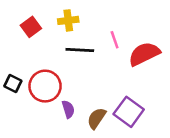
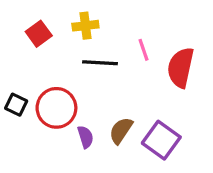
red semicircle: (144, 54) -> (181, 68), turned -52
brown semicircle: (97, 118) -> (121, 130), moved

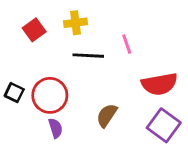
red semicircle: (181, 68) -> (159, 84), moved, turned -112
purple semicircle: (85, 137) -> (56, 128), moved
purple square: (161, 140) -> (164, 125), moved

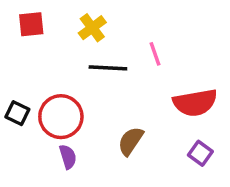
yellow cross: (75, 23) -> (92, 28), turned -30
red square: (34, 30) -> (31, 24), moved, turned 30
purple square: (164, 125) -> (200, 153), size x0.6

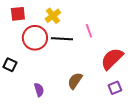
red semicircle: (195, 103) -> (112, 59), turned 145
red circle: (61, 117) -> (35, 38), moved
purple square: (200, 153) -> (115, 88), turned 32

